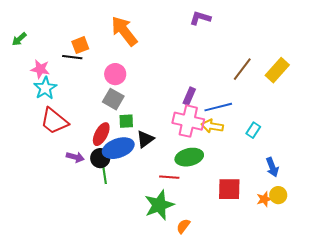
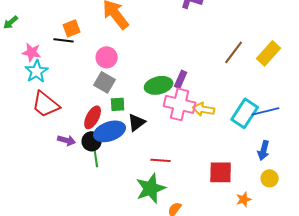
blue line: (218, 107) -> (266, 111), moved
cyan rectangle: (253, 130) -> (245, 113), size x1.8
green ellipse: (189, 157) -> (159, 85), moved
blue arrow: (272, 167) -> (264, 150), turned 36
orange star: (264, 199) -> (244, 199), moved

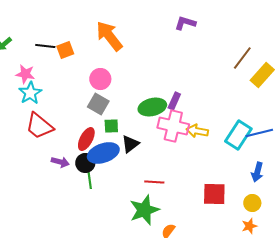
black line: (64, 40) -> (45, 46), moved
brown line: (234, 52) -> (242, 58), moved
yellow circle: (270, 178) -> (252, 203), moved
orange star: (244, 199) -> (249, 226), moved

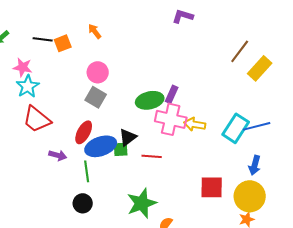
orange arrow: (109, 36) -> (95, 31), moved, size x0.5
green square: (111, 126) -> (121, 149), moved
black circle: (85, 163) -> (83, 203), moved
red line: (154, 182) -> (152, 156), moved
yellow circle: (252, 203) -> (250, 196), size x1.8

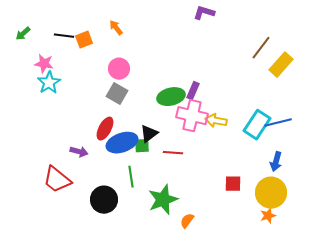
red trapezoid: (37, 119) -> (57, 180), moved
green line: (87, 171) -> (131, 177), moved
red square: (212, 187) -> (233, 184), size x0.7
black circle: (83, 203) -> (104, 200), size x1.4

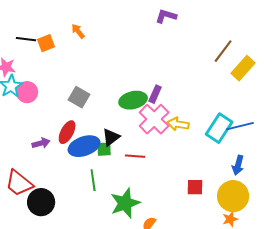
pink circle: (119, 69) -> (27, 92), moved
pink cross: (192, 116) -> (154, 119), turned 32
purple arrow: (79, 152) -> (41, 143), moved, turned -30
black circle: (104, 200) -> (41, 202), moved

